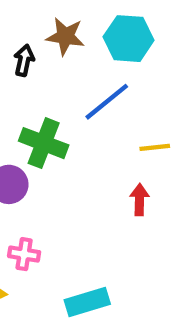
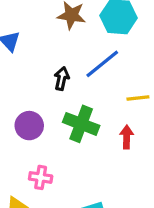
black arrow: (24, 60) -> (62, 78), moved
green cross: (44, 143) -> (81, 124), moved

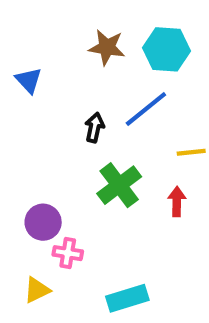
green cross: (81, 124) -> (119, 185), turned 32
purple circle: (29, 126) -> (43, 222), moved

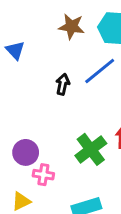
green cross: (119, 185) -> (91, 149), moved

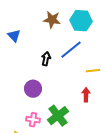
green cross: (91, 149) -> (58, 116), moved
purple circle: (26, 152) -> (33, 89), moved

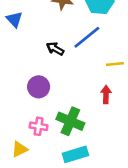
black arrow: (46, 59) -> (55, 49), turned -72
green cross: (58, 116) -> (70, 121), turned -30

